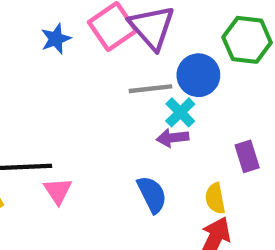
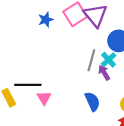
gray line: (150, 89) -> (91, 60), moved, turned -70
purple arrow: (173, 138) -> (104, 73), turned 64

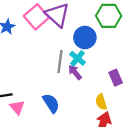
blue semicircle: (92, 101) -> (51, 103), moved

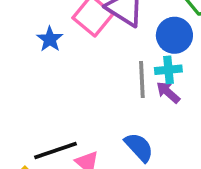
cyan cross: (78, 58) -> (168, 70), turned -35

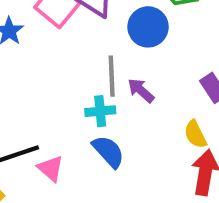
cyan cross: (168, 70) -> (100, 111), moved

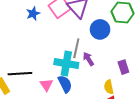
cyan cross: (100, 111) -> (66, 64), size x1.6
pink triangle: (51, 168) -> (46, 85), moved

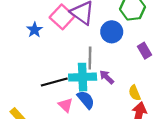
purple arrow: (88, 59) -> (107, 77), moved
purple rectangle: (123, 67) -> (144, 51), moved
black line: (20, 74) -> (54, 82), moved

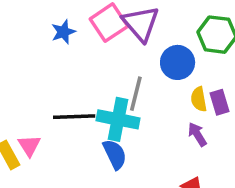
purple arrow: (107, 77) -> (197, 134), moved
yellow semicircle: (135, 93) -> (199, 99), moved
pink triangle: (66, 105) -> (29, 146), moved

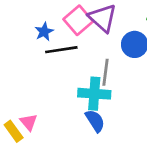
black line: (74, 117) -> (61, 50), moved

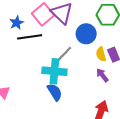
gray line: (106, 72) -> (63, 55), turned 36

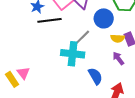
yellow semicircle: (101, 54) -> (118, 38), turned -72
blue semicircle: (55, 92) -> (95, 76), moved

